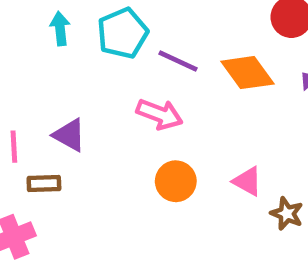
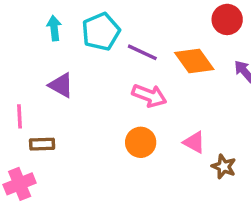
pink arrow: (160, 114) -> (149, 96), moved
purple triangle: (69, 135) -> (61, 85), moved

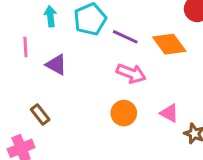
pink line: (20, 116) -> (25, 47), moved
brown rectangle: (42, 144) -> (40, 115), turned 54

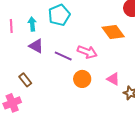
cyan arrow: (50, 16) -> (32, 24), moved
purple line: (125, 37) -> (63, 56), moved
pink line: (25, 47) -> (11, 26), moved

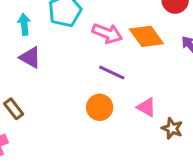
pink arrow: (87, 52) -> (107, 33), moved
purple line: (63, 56) -> (112, 73), moved

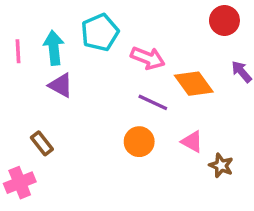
cyan arrow: (24, 24) -> (54, 48), size x1.4
orange diamond: (146, 36) -> (194, 84), moved

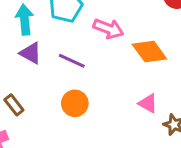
purple line: (153, 102) -> (72, 61), moved
orange circle: (139, 142) -> (75, 103), moved

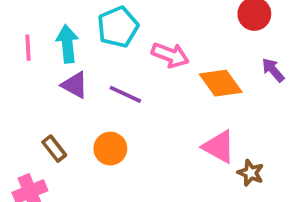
orange circle: (75, 103) -> (110, 149), moved
pink triangle: (148, 103) -> (219, 147), size x1.4

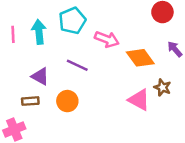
purple triangle: (75, 85) -> (40, 76), moved
brown rectangle: (54, 149) -> (30, 101), turned -56
brown star: (251, 173) -> (162, 87), moved

